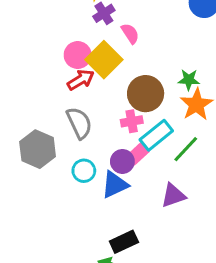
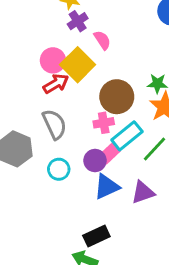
blue triangle: (115, 185) -> (107, 187), moved

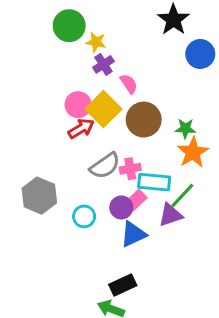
brown circle: (117, 97) -> (144, 120), moved
gray semicircle: (54, 124) -> (105, 166), moved, turned 80
cyan rectangle: (127, 136) -> (154, 182), turned 44
purple triangle: (143, 192) -> (170, 215), moved

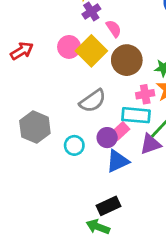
red arrow: (81, 128) -> (22, 51), moved
pink cross: (130, 169) -> (145, 94), moved

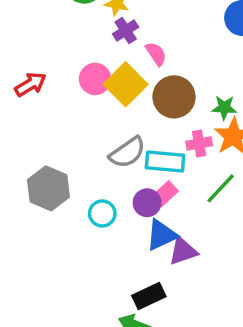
cyan rectangle: (136, 115) -> (165, 161), moved
purple triangle: (150, 144) -> (183, 251), moved

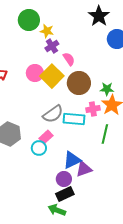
green line: (221, 188) -> (105, 134), turned -30
pink rectangle: (165, 194) -> (46, 137), moved
purple circle: (147, 203) -> (64, 179), moved

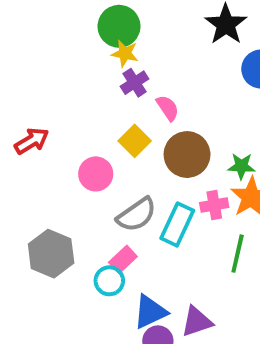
green circle: (29, 20) -> (119, 26), moved
pink circle: (35, 73) -> (96, 174), moved
yellow square: (52, 76) -> (135, 141), size x0.7
cyan rectangle: (74, 119) -> (177, 224), turned -70
blue triangle: (72, 160) -> (150, 312), moved

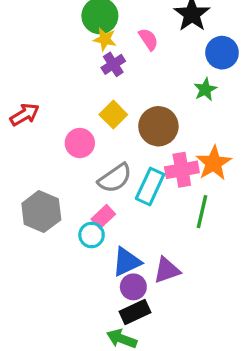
pink semicircle: (168, 108) -> (148, 39), moved
green star: (241, 166) -> (205, 89), moved, turned -30
pink cross: (214, 205) -> (182, 170), size x1.4

